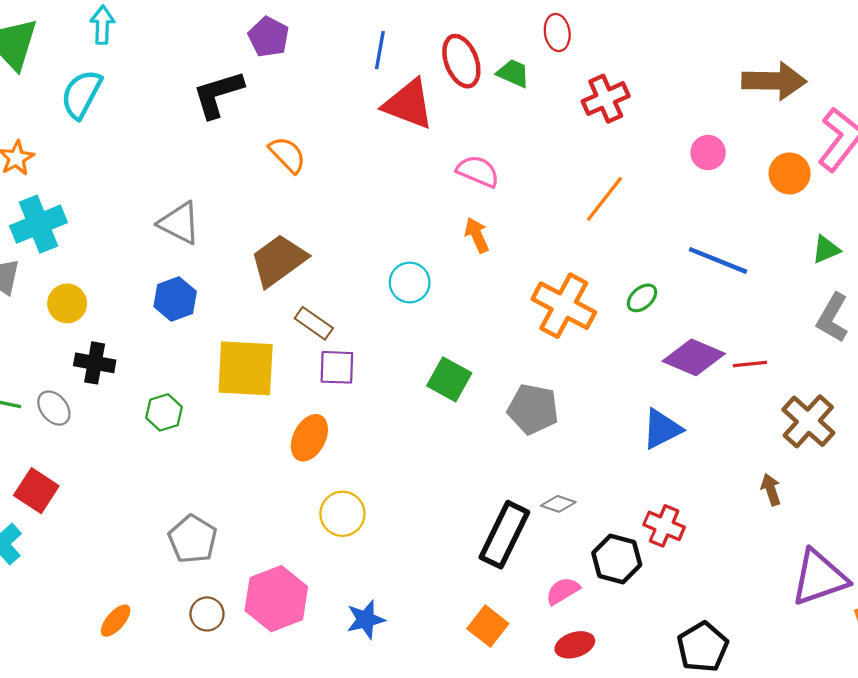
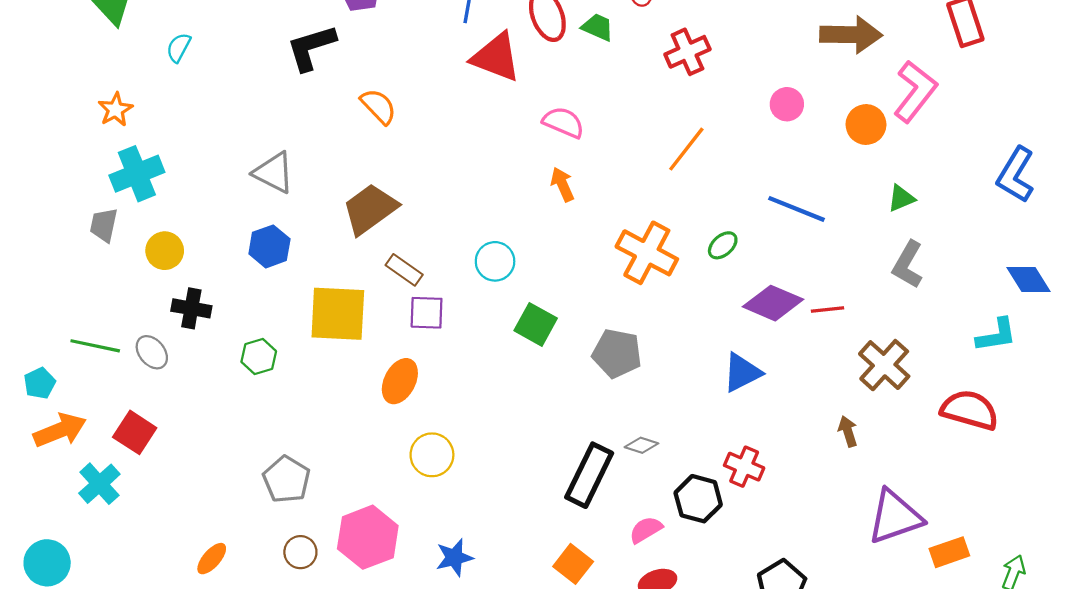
cyan semicircle: (81, 94) -> (179, 48), size x0.6
cyan circle: (410, 282) -> (495, 261), moved

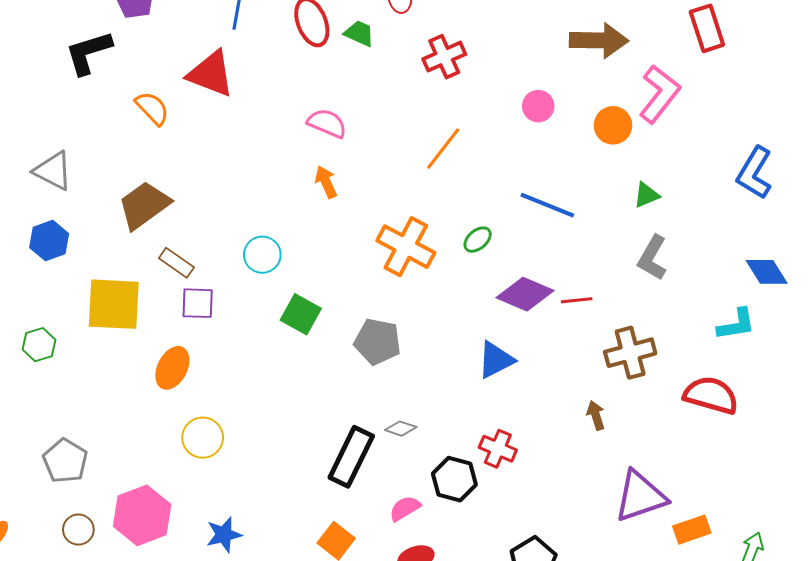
red triangle: (496, 57) -> (211, 74), moved
brown cross: (884, 365) -> (630, 353), turned 33

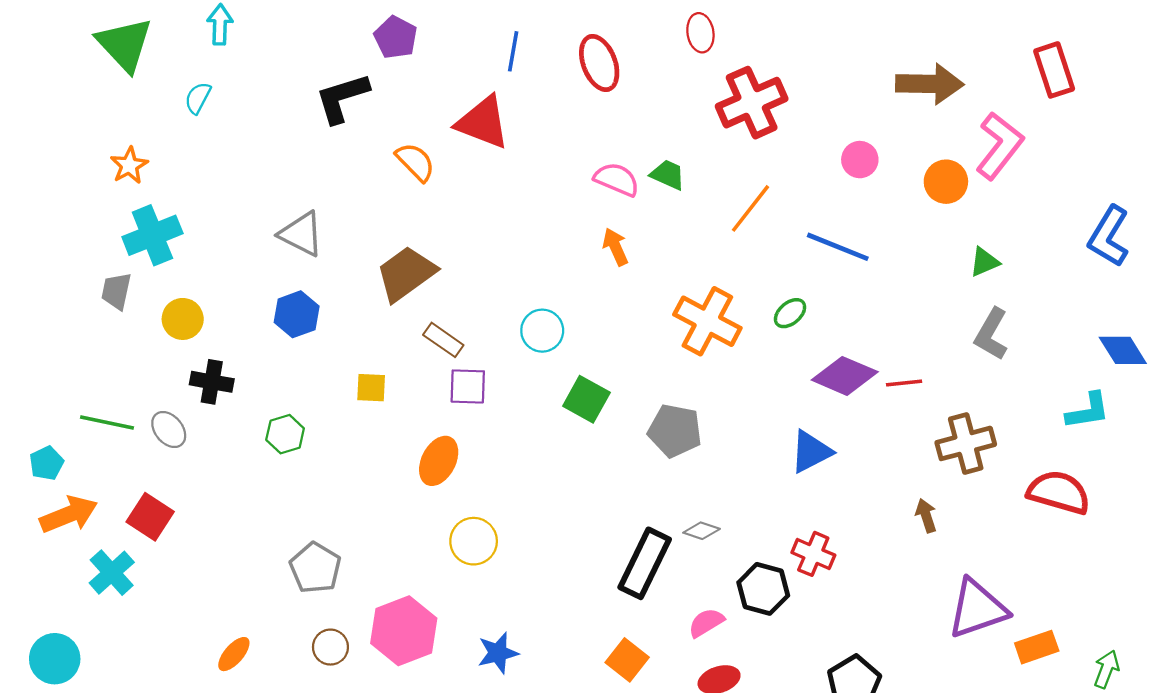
green trapezoid: (359, 33) -> (668, 175), moved
red cross: (444, 57) -> (752, 103), size x1.4
blue line: (547, 205) -> (838, 247), moved
yellow square: (114, 304) -> (371, 388), size x0.5

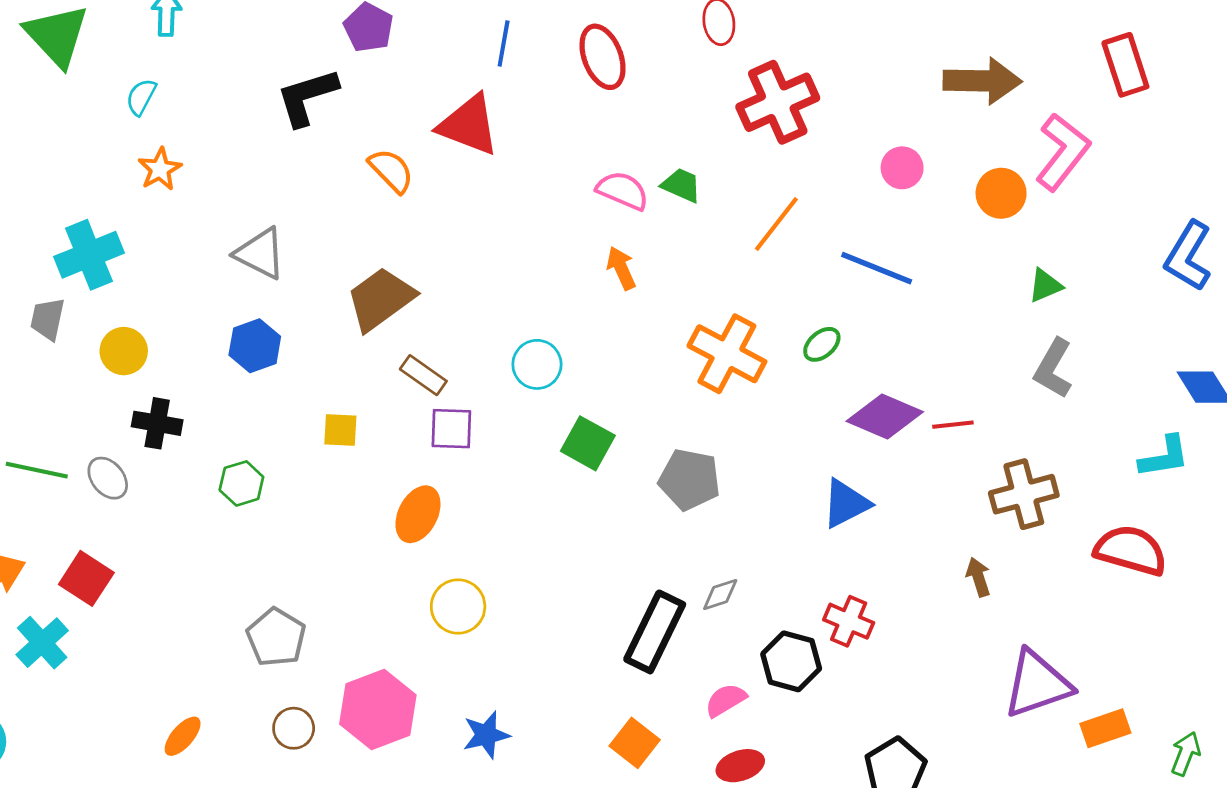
orange star: (129, 165) -> (160, 169), moved
gray diamond: (702, 531) -> (720, 594), turned -36

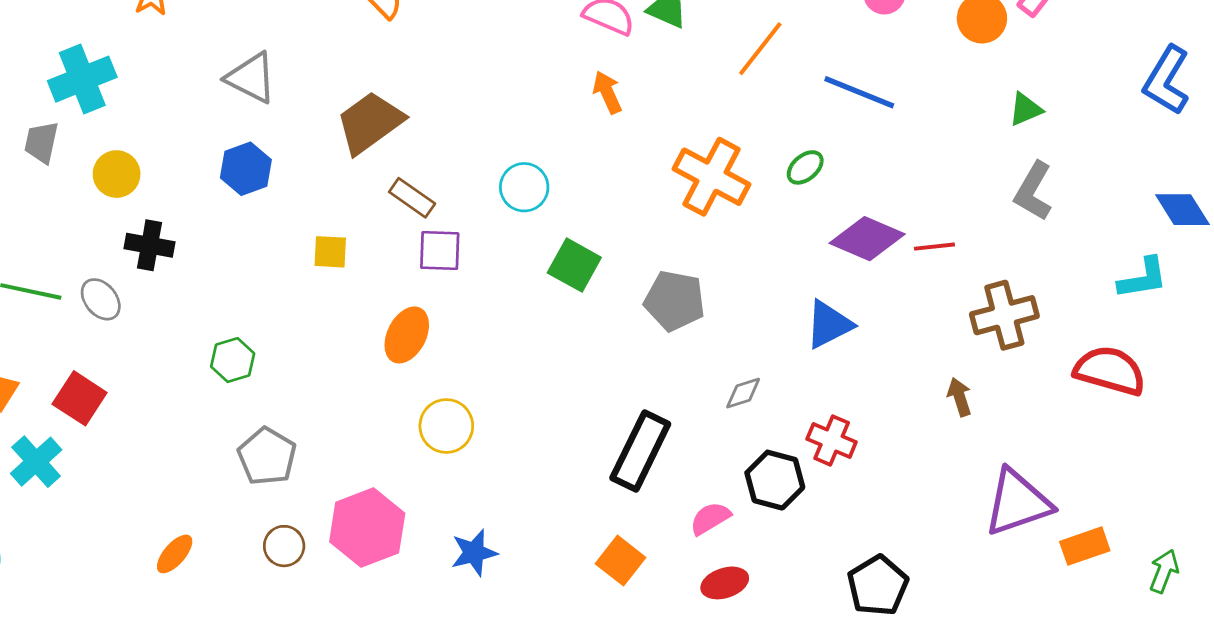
green hexagon: (241, 483) -> (233, 360), moved
gray diamond: (720, 594) -> (743, 393), moved

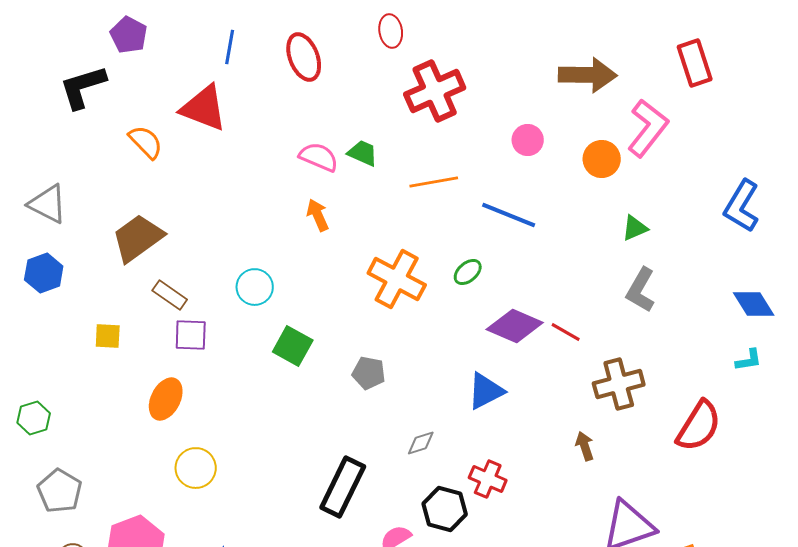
orange line: (760, 49) -> (434, 182), turned 42
red line: (934, 247) -> (566, 332), turned 36
cyan L-shape: (1143, 278) -> (749, 360), moved, size x0.7
gray pentagon: (675, 301) -> (369, 373), size x0.7
red semicircle: (1110, 371) -> (699, 426), turned 106

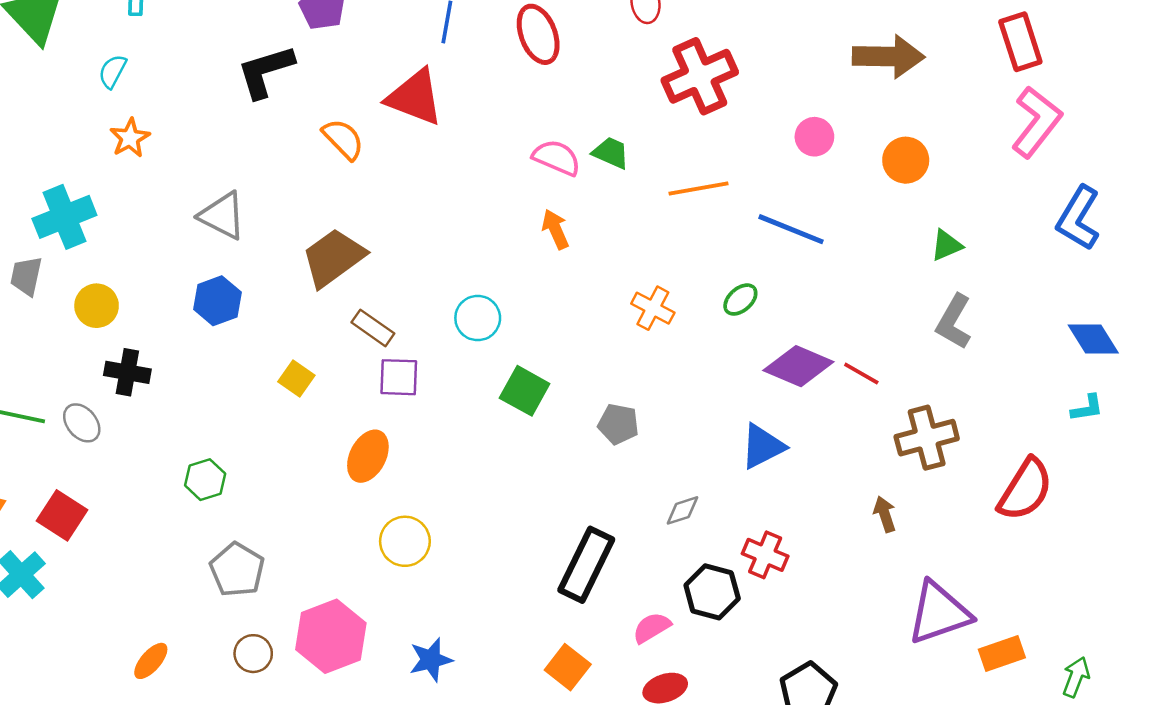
pink L-shape: (648, 128) -> (1036, 122), moved
orange cross: (397, 279) -> (653, 308), size x0.6
yellow square: (108, 336) -> (296, 378), turned 32

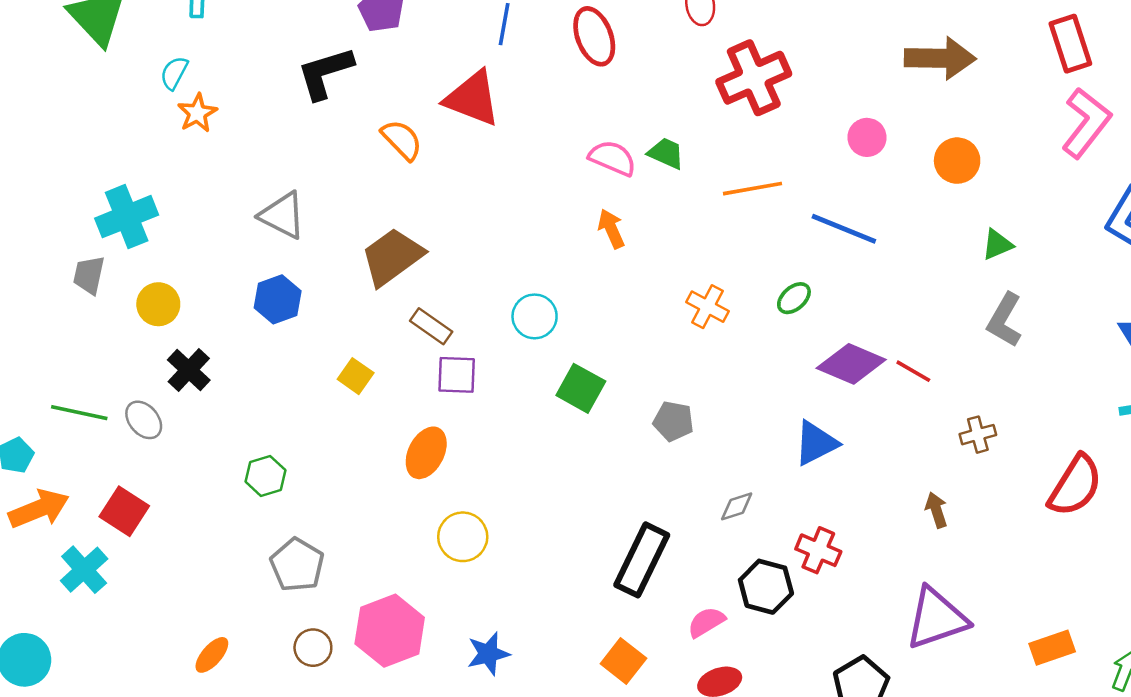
orange star: (130, 138) -> (197, 113), moved
black cross: (127, 372) -> (189, 370), turned 33
brown cross: (927, 438) -> (978, 435), size x0.6
purple triangle: (939, 613) -> (936, 618), moved

